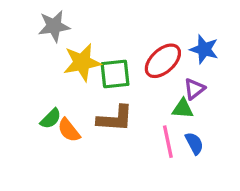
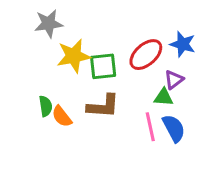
green semicircle: (51, 119) -> (46, 106), turned -54
blue semicircle: (194, 143) -> (174, 128), size x1.4

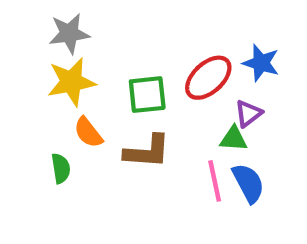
yellow star: (74, 56) -> (71, 82), moved
green semicircle: (46, 106) -> (61, 168), moved
orange semicircle: (62, 116) -> (88, 132), moved

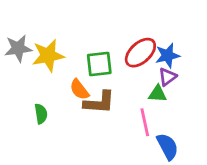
gray star: (69, 33) -> (18, 48), moved
blue star: (261, 63) -> (167, 55), moved, turned -30
orange semicircle: (88, 132) -> (79, 90), moved
blue semicircle: (248, 183) -> (167, 146), moved

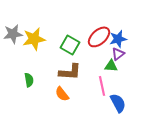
green square: (99, 64) -> (70, 45), turned 36
orange semicircle: (79, 90) -> (62, 94), moved

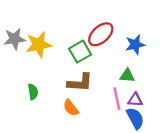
red ellipse: (99, 37) -> (101, 34), moved
green square: (70, 45) -> (80, 52), turned 30
purple triangle: (118, 54) -> (135, 100), moved, turned 40

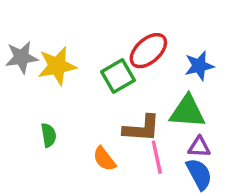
green triangle: (127, 76) -> (187, 111), size x1.6
brown L-shape: (80, 83) -> (142, 128), moved
pink line: (117, 99) -> (157, 157), moved

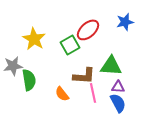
gray star: (21, 57) -> (13, 66), moved
yellow star: (57, 66) -> (34, 39), turned -30
blue star: (199, 66) -> (125, 22), moved
green semicircle: (49, 135) -> (29, 80), size x1.5

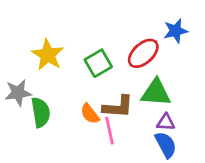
red ellipse: (88, 30) -> (143, 53), moved
pink line: (93, 93) -> (110, 131), moved
orange semicircle: (62, 94) -> (90, 114), moved

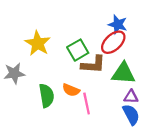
blue star: (176, 31) -> (118, 24), moved, turned 30
brown L-shape: (118, 107) -> (93, 64), moved
green semicircle: (41, 112) -> (47, 96), moved
orange semicircle: (90, 114) -> (71, 90), turned -30

